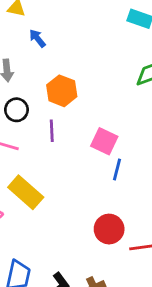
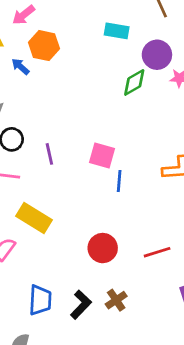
orange hexagon: (62, 91) -> (44, 46), moved
red circle: (109, 229) -> (103, 248), moved

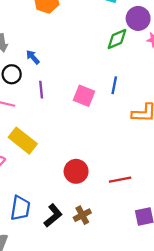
blue arrow: (20, 66) -> (33, 57), moved
blue line: (119, 181) -> (114, 85), moved

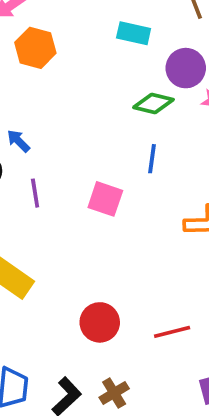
green diamond: (117, 39) -> (153, 104), turned 40
blue line: (114, 85) -> (152, 159), moved

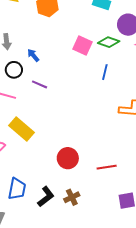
purple line: (35, 193) -> (40, 84), turned -63
pink square: (105, 199) -> (83, 45), moved

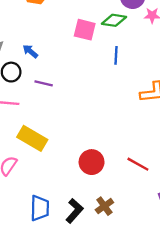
red line: (107, 167) -> (138, 164), turned 48

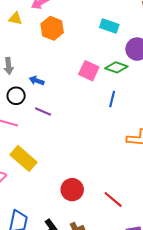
blue arrow: (30, 51) -> (37, 81), turned -32

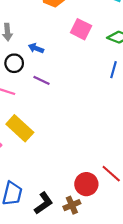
pink square: (89, 71) -> (81, 29), moved
red circle: (72, 190) -> (86, 184), moved

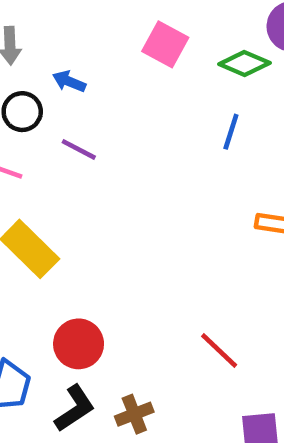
red circle: (86, 184) -> (79, 344), moved

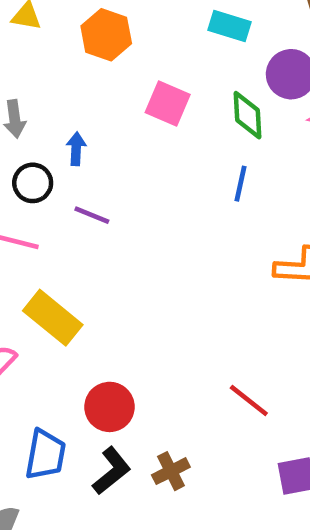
green diamond: (244, 64) -> (248, 115), turned 69
blue arrow: (69, 81) -> (76, 149), turned 76

